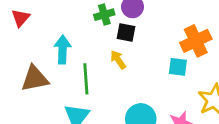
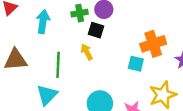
cyan arrow: (62, 50) -> (43, 22), moved

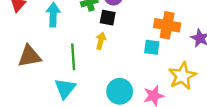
orange cross: (153, 44) -> (167, 25), turned 35
yellow arrow: (87, 52) -> (101, 41), turned 49

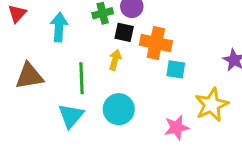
orange cross: (167, 25) -> (156, 43), moved
cyan circle: (120, 91) -> (119, 109), moved

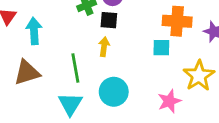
cyan arrow: (59, 27) -> (34, 31), moved
orange cross: (156, 43) -> (177, 21), moved

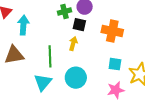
orange cross: (177, 21) -> (112, 31), moved
cyan square: (161, 48) -> (115, 64), moved

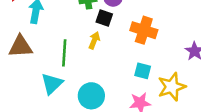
cyan circle: (76, 78) -> (91, 96), moved

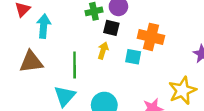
cyan square: (143, 71) -> (133, 57), moved

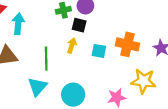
orange cross: (151, 37) -> (127, 44), moved
yellow star: (182, 90) -> (143, 81), turned 30

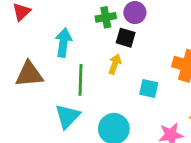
cyan arrow: (18, 24) -> (63, 43), moved
cyan square: (99, 51) -> (149, 88), moved

